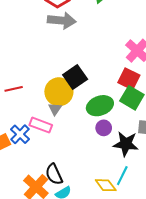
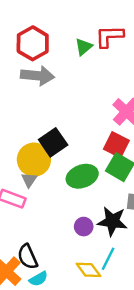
purple circle: (104, 128) -> (84, 227), moved

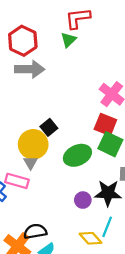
red L-shape: (109, 36) -> (78, 18), moved
black square: (53, 142) -> (49, 127), size x0.7
black semicircle: (28, 257) -> (35, 231), turned 110

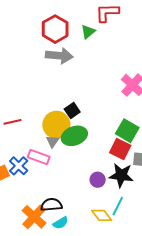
green triangle: (69, 40) -> (88, 32), moved
red square: (105, 124) -> (120, 149), moved
green ellipse: (77, 155) -> (74, 136), moved

